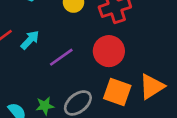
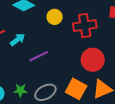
red circle: (109, 51) -> (93, 60), moved

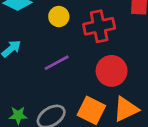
purple line: (39, 56) -> (57, 63), moved

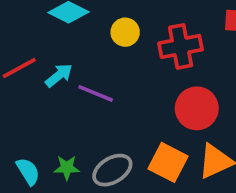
purple line: (57, 63) -> (96, 93), moved, turned 50

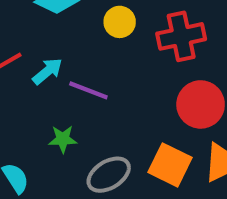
green star: (67, 168) -> (63, 139), moved

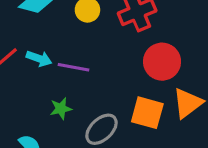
cyan arrow: (47, 71) -> (39, 59), turned 70

